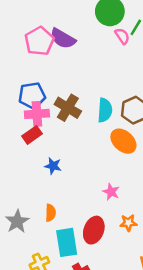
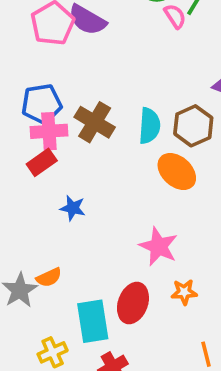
pink star: (111, 192) -> (159, 246), size x1.5
orange semicircle: (51, 213) -> (49, 277), moved, turned 63

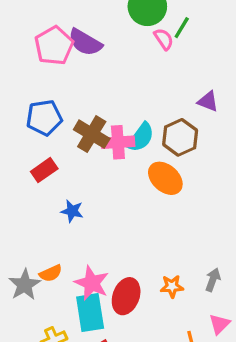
cyan semicircle: (149, 126) -> (141, 137), turned 32
pink cross: (49, 131) -> (118, 142), moved
pink star: (159, 246) -> (92, 283), moved

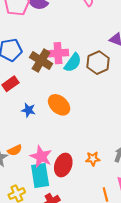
pink cross: (118, 142) -> (58, 53), moved
orange ellipse: (165, 178) -> (59, 105), moved

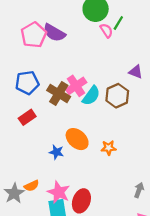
pink cross: (58, 53) -> (76, 86), turned -30
blue star: (28, 110) -> (56, 152), moved
orange star: (93, 159) -> (109, 148), moved

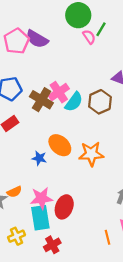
orange star: (109, 148) -> (91, 154), size x1.6
pink star: (59, 192) -> (41, 198), turned -30

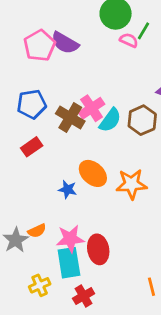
pink semicircle: (89, 37) -> (129, 40), turned -32
red ellipse: (64, 207) -> (98, 249), turned -30

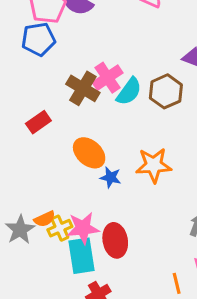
blue pentagon: (32, 104) -> (38, 39), moved
orange ellipse: (93, 173) -> (89, 153), moved
blue star: (68, 189) -> (111, 177), moved
yellow cross: (40, 285) -> (60, 228), moved

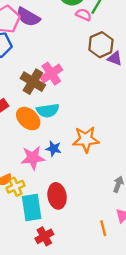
cyan semicircle: (129, 91) -> (48, 110), moved, turned 45
brown hexagon: (166, 91) -> (101, 45), moved
orange ellipse: (89, 153) -> (28, 119), moved
pink star: (83, 228) -> (33, 158), moved

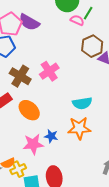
brown cross: (33, 82) -> (20, 76), moved
cyan semicircle: (48, 110) -> (82, 103), moved

